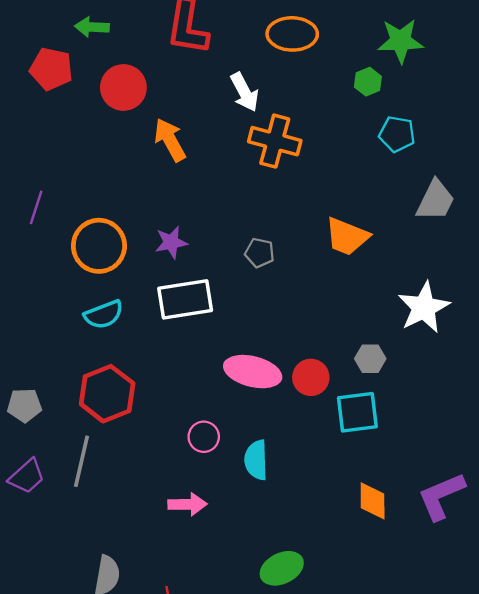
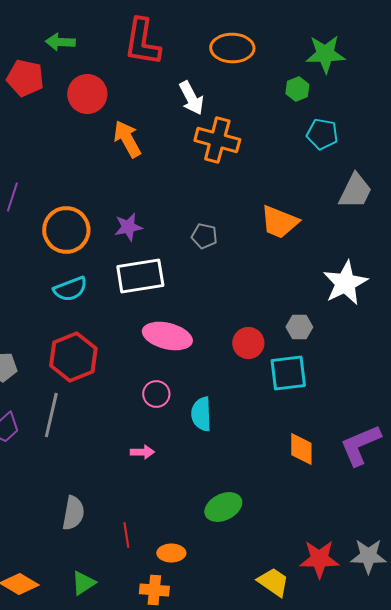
pink ellipse: (253, 372) -> (167, 336), moved
pink arrow: (187, 504) -> (142, 452), size x0.7

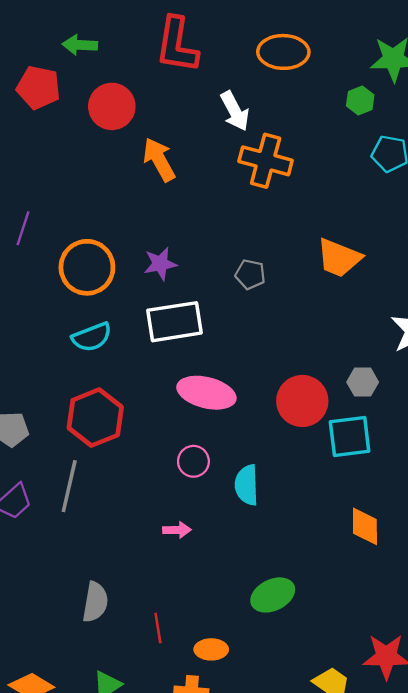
red circle: (248, 343) -> (302, 401), size x1.4

